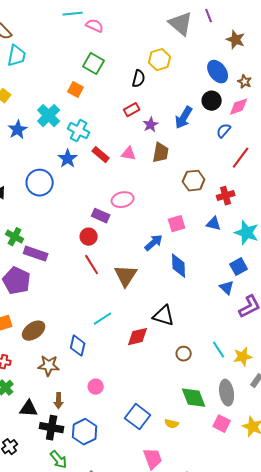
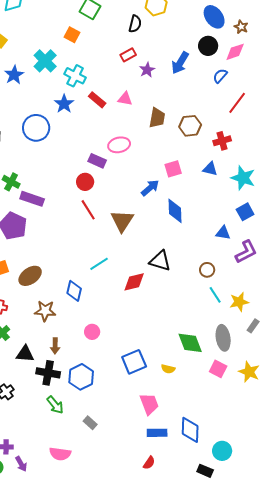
brown trapezoid: (161, 153) -> (157, 118), moved
blue square: (239, 267) -> (245, 212), moved
blue triangle: (227, 288) -> (223, 233), turned -35
brown circle: (184, 354) -> (207, 270), moved
blue square: (138, 417) -> (134, 362), turned 30

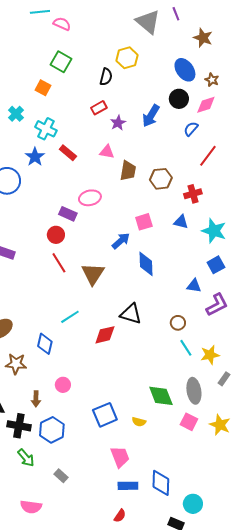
cyan cross: (45, 61) -> (16, 114), size x0.7
pink triangle: (125, 99) -> (107, 152), moved
brown arrow: (55, 346) -> (36, 399), moved

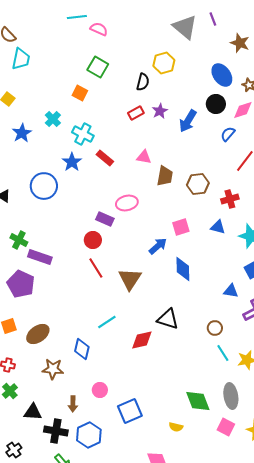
purple star: (118, 123) -> (160, 111), moved
blue square: (105, 415) -> (130, 411), moved

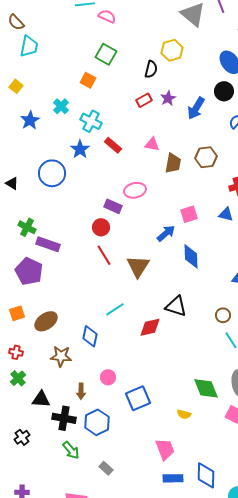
brown hexagon: (198, 184) -> (206, 157), moved

